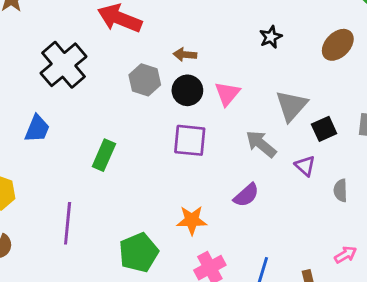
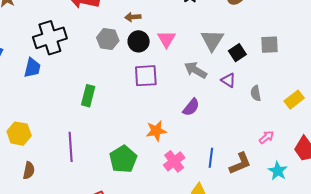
black cross: (64, 65) -> (50, 38), turned 32
blue trapezoid: (37, 129) -> (32, 68), moved

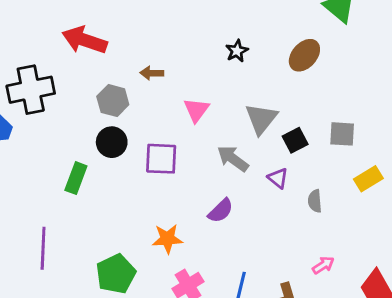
black circle: (139, 41) -> (112, 142), moved
yellow rectangle: (294, 100) -> (368, 179), moved

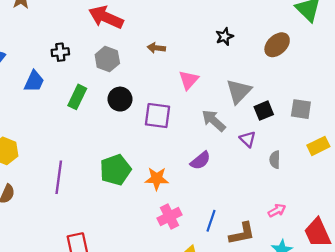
black cross: (31, 90) -> (60, 52), size x0.5
gray hexagon: (113, 101) -> (107, 59), moved
green rectangle: (76, 178) -> (77, 97), moved
green pentagon: (116, 274) -> (115, 170), moved

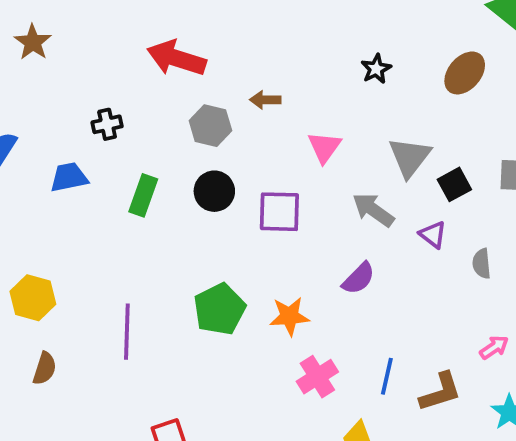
gray hexagon: (107, 59) -> (210, 126), moved
blue trapezoid: (34, 81) -> (69, 177), turned -120

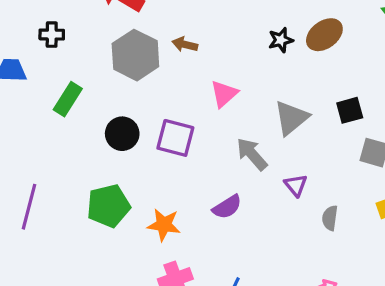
brown ellipse: (465, 73) -> (324, 35), moved
gray hexagon: (210, 126) -> (135, 55), size x1.4
black square: (454, 184) -> (350, 110), moved
black circle: (214, 191) -> (122, 134), moved

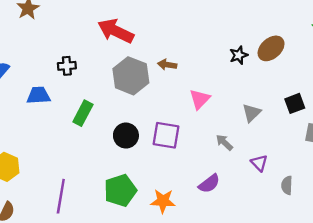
gray triangle: (291, 118) -> (252, 113), size x0.7
gray arrow: (252, 154) -> (224, 142), size x0.7

